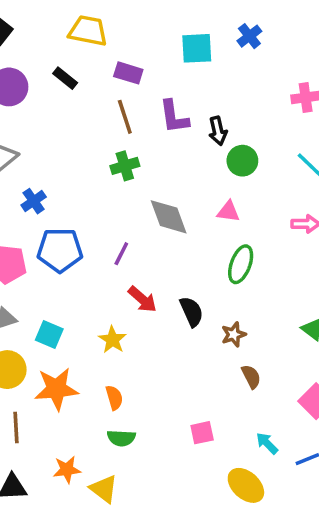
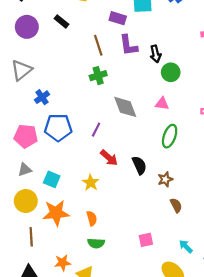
purple rectangle: (128, 73) -> (118, 18), moved

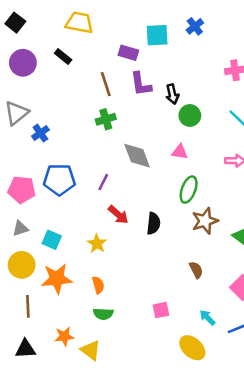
blue cross: (42, 97) -> (40, 133), moved
black semicircle: (139, 165) -> (153, 223), turned 30
brown star: (165, 179) -> (205, 221), moved, size x1.5

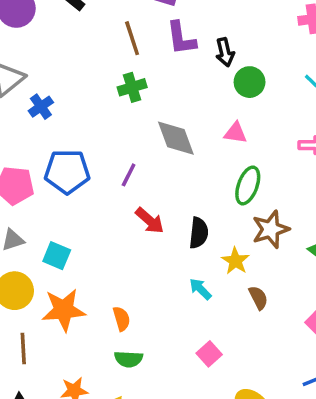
yellow star: (97, 244) -> (235, 261), moved
pink square: (161, 310) -> (209, 354), turned -30
cyan arrow: (207, 318) -> (200, 289), moved

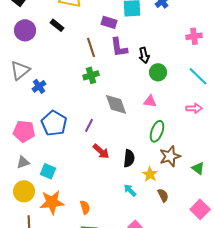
blue pentagon: (67, 171) -> (54, 123), turned 30

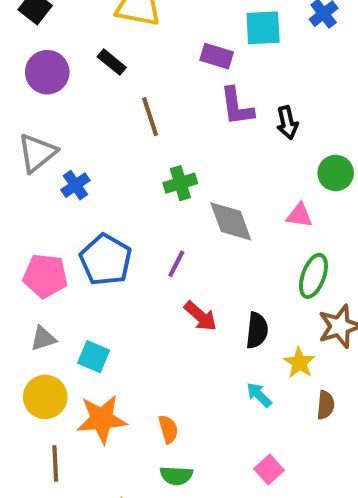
brown line: (91, 47) -> (150, 117), moved
green circle: (158, 72) -> (336, 173), moved
green cross: (91, 75) -> (180, 183), moved
brown semicircle: (163, 195) -> (326, 405), turned 32

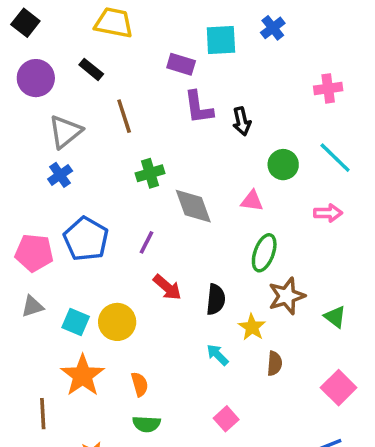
gray triangle: (37, 153) -> (65, 132), moved
yellow circle: (45, 397) -> (117, 322), moved
orange star: (102, 419) -> (83, 376), turned -30

